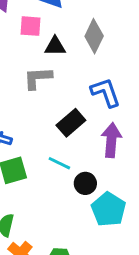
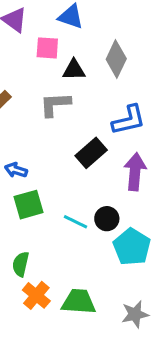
blue L-shape: (106, 92) -> (129, 120), turned 96
cyan line: (59, 163) -> (75, 222), moved

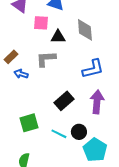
gray diamond: (116, 59) -> (85, 30), turned -30
black rectangle: (91, 153) -> (64, 101), moved
blue arrow: (16, 170) -> (21, 74), moved

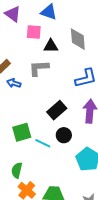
black circle: (79, 132) -> (64, 135), moved
cyan line: (59, 134) -> (43, 143), moved

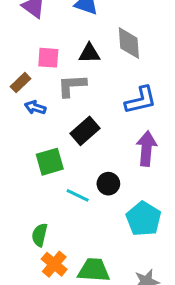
pink square: (34, 32) -> (48, 58), moved
black rectangle: (57, 110) -> (85, 131), moved
green square: (22, 132) -> (50, 162), moved

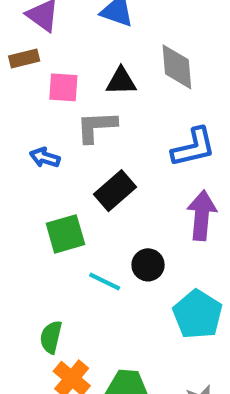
brown rectangle: (21, 83) -> (24, 59), moved, turned 30

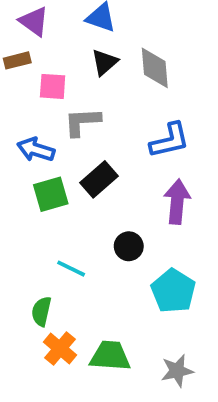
black triangle: (121, 81) -> (105, 62), moved, turned -40
blue arrow: (45, 158) -> (36, 150), size x1.4
green square: (65, 234) -> (51, 194), moved
cyan line: (105, 281) -> (71, 269), moved

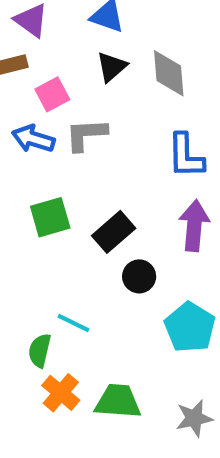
pink square: (53, 86) -> (52, 94), turned -32
blue L-shape: (170, 140) -> (186, 156), turned 102
blue arrow: (36, 150) -> (33, 139), moved
black rectangle: (99, 179) -> (114, 232), moved
cyan line: (71, 269) -> (73, 323), moved

